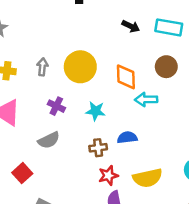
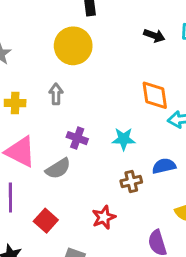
yellow circle: (80, 67) -> (73, 46), moved
gray semicircle: (49, 140) -> (58, 169), moved
red star: (108, 175) -> (104, 217), moved

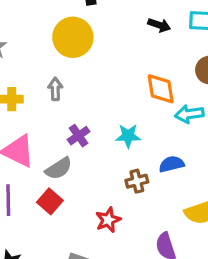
purple cross: (77, 138) -> (79, 136), turned 36
red square: (46, 221) -> (50, 201), moved

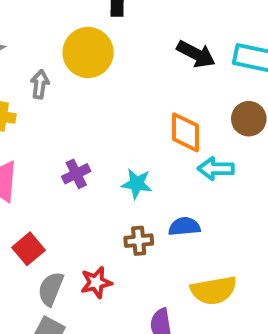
black arrow: (159, 25) -> (196, 54), size x1.4
gray arrow: (55, 89) -> (40, 84), moved
gray semicircle: (59, 168) -> (51, 289), moved, turned 136

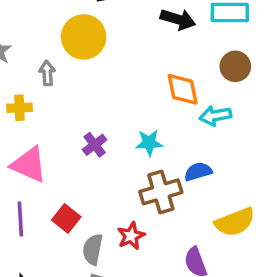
brown cross: (139, 241) -> (161, 192), size x1.6

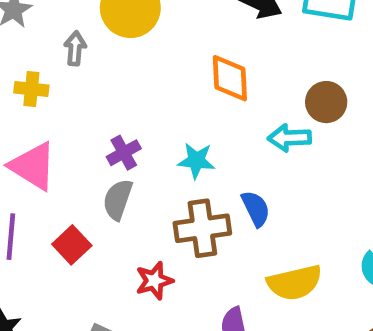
brown circle: (235, 66) -> (326, 102), moved
orange diamond: (183, 89) -> (230, 78), moved
blue semicircle: (198, 172) -> (256, 209), turned 72
gray semicircle: (93, 249) -> (118, 200), moved

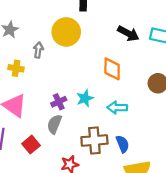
cyan arrow: (289, 138) -> (117, 108), moved
cyan star: (196, 161) -> (85, 98), moved, turned -30
blue semicircle: (256, 209) -> (123, 144), moved

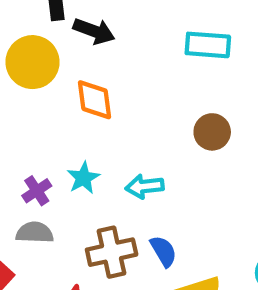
black arrow: (128, 33) -> (94, 31), moved
orange diamond: (112, 69) -> (94, 100), moved
gray semicircle: (54, 124) -> (35, 233), turned 78

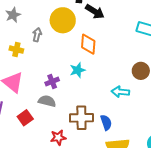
cyan star: (83, 178) -> (78, 70), moved
cyan arrow: (145, 186) -> (120, 92), moved

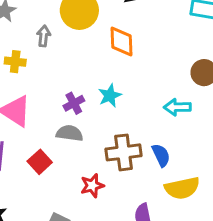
cyan star: (78, 70) -> (110, 96), moved

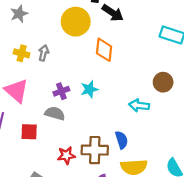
gray arrow: (44, 36) -> (44, 53), moved
brown cross: (124, 152) -> (95, 150), moved
red square: (40, 162) -> (29, 132), turned 36

